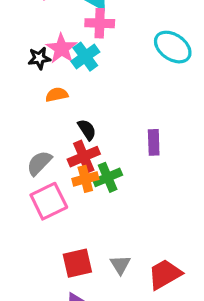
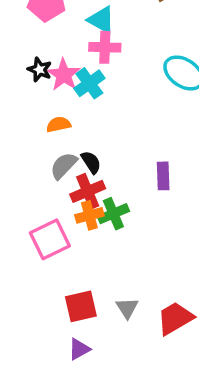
black star: (39, 58) -> (40, 70), moved, turned 30
gray semicircle: (39, 163) -> (64, 166), moved

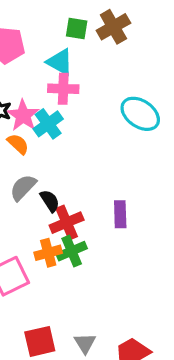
orange semicircle: (59, 124) -> (18, 144), moved, turned 55
gray semicircle: (64, 166) -> (23, 187), moved
red cross: (88, 191) -> (67, 223), moved

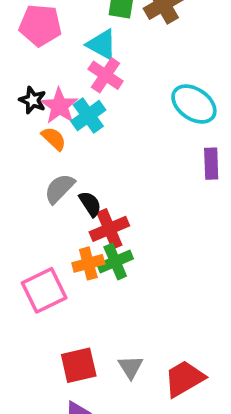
pink cross: (63, 89) -> (106, 75), turned 32
purple rectangle: (120, 214) -> (211, 164), moved

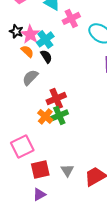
pink cross: (106, 75) -> (71, 18), moved, turned 30
black semicircle: (90, 204) -> (46, 56), moved
orange cross: (88, 263) -> (45, 116), turned -35
pink square: (44, 290) -> (22, 146), moved

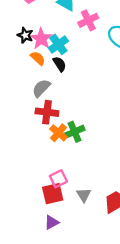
red cross: (56, 98) -> (47, 112), moved, turned 30
pink square: (22, 146) -> (58, 179), moved, size x0.7

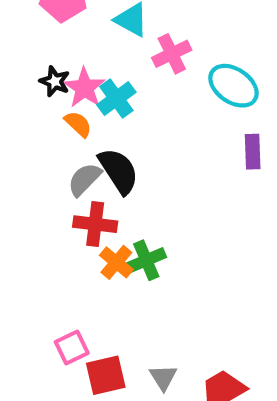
black semicircle: (60, 64) -> (119, 171), moved, size x1.6
pink square: (58, 179) -> (72, 348), moved

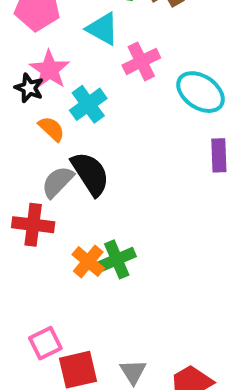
pink star: (84, 88) -> (49, 70), moved
red cross: (95, 224) -> (33, 225), moved

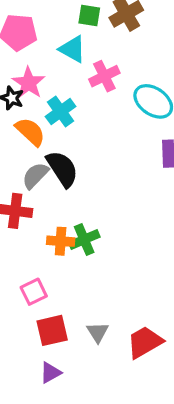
orange semicircle: (51, 129) -> (30, 132), size x1.4
orange cross: (88, 261) -> (61, 241), turned -36
pink square: (45, 343) -> (34, 292), moved

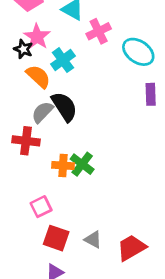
green cross: (84, 240) -> (82, 164), turned -30
red square: (52, 330) -> (56, 238), turned 32
gray triangle: (98, 332) -> (93, 239), turned -30

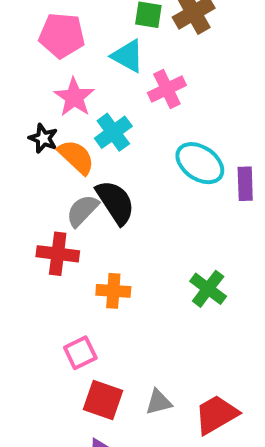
black star: (23, 49) -> (43, 138), moved
cyan ellipse: (138, 52) -> (200, 163), moved
green cross: (82, 164) -> (208, 289), moved
gray triangle: (93, 239) -> (159, 402), turned -42

